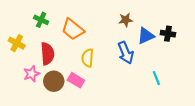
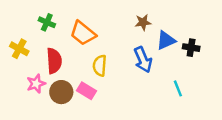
black cross: (168, 34) -> (191, 48), moved

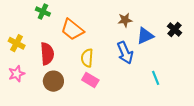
green cross: (47, 22) -> (43, 12), moved
black cross: (191, 48) -> (175, 29), moved, turned 32
pink star: (36, 84) -> (17, 74), moved
pink rectangle: (87, 91) -> (90, 80), moved

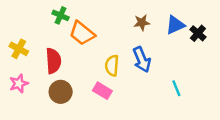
green cross: (43, 12) -> (61, 15), moved
blue triangle: (145, 36) -> (175, 25), moved
yellow semicircle: (87, 58) -> (112, 66), moved

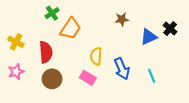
green cross: (61, 15) -> (52, 13), turned 32
blue triangle: (175, 25) -> (149, 37), moved
orange trapezoid: (82, 33) -> (70, 29), turned -95
blue arrow: (142, 60) -> (122, 69), moved

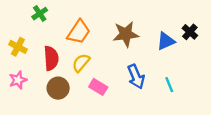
green cross: (52, 13) -> (40, 14), moved
brown star: (122, 19) -> (126, 34), moved, size x1.6
yellow semicircle: (96, 56) -> (81, 63), moved, turned 36

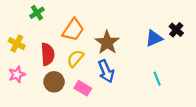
brown star: (126, 34) -> (107, 43), moved, turned -30
blue arrow: (136, 77) -> (106, 71), moved
pink rectangle: (98, 87) -> (83, 88), moved

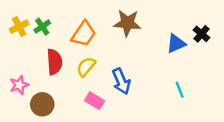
green cross: (37, 13) -> (42, 27), moved
brown star: (107, 43) -> (127, 23), moved, turned -30
yellow cross: (17, 44) -> (19, 27), moved, turned 35
brown circle: (54, 82) -> (42, 104), moved

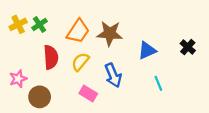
brown star: (127, 23) -> (110, 33), moved
black cross: (201, 34) -> (188, 47), moved
blue triangle: (176, 44) -> (147, 50), moved
cyan line: (180, 90) -> (158, 83), moved

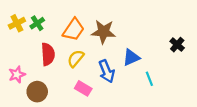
blue triangle: (147, 50) -> (131, 57), moved

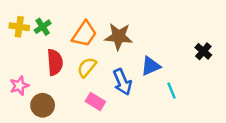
yellow cross: (17, 23) -> (19, 27), turned 35

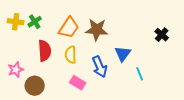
black cross: (203, 51) -> (162, 35), moved
blue triangle: (151, 66) -> (123, 54), turned -30
yellow semicircle: (87, 67) -> (71, 55), turned -42

